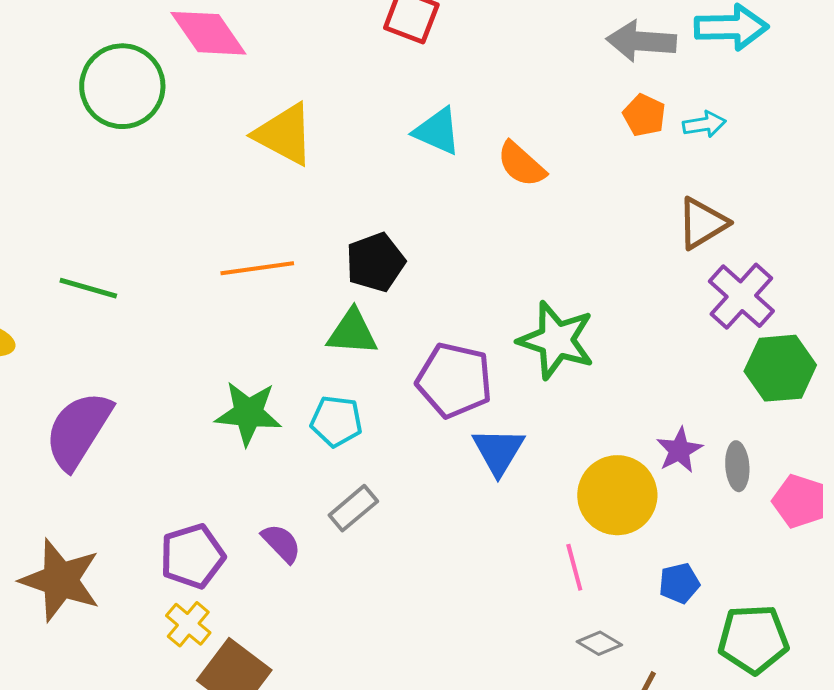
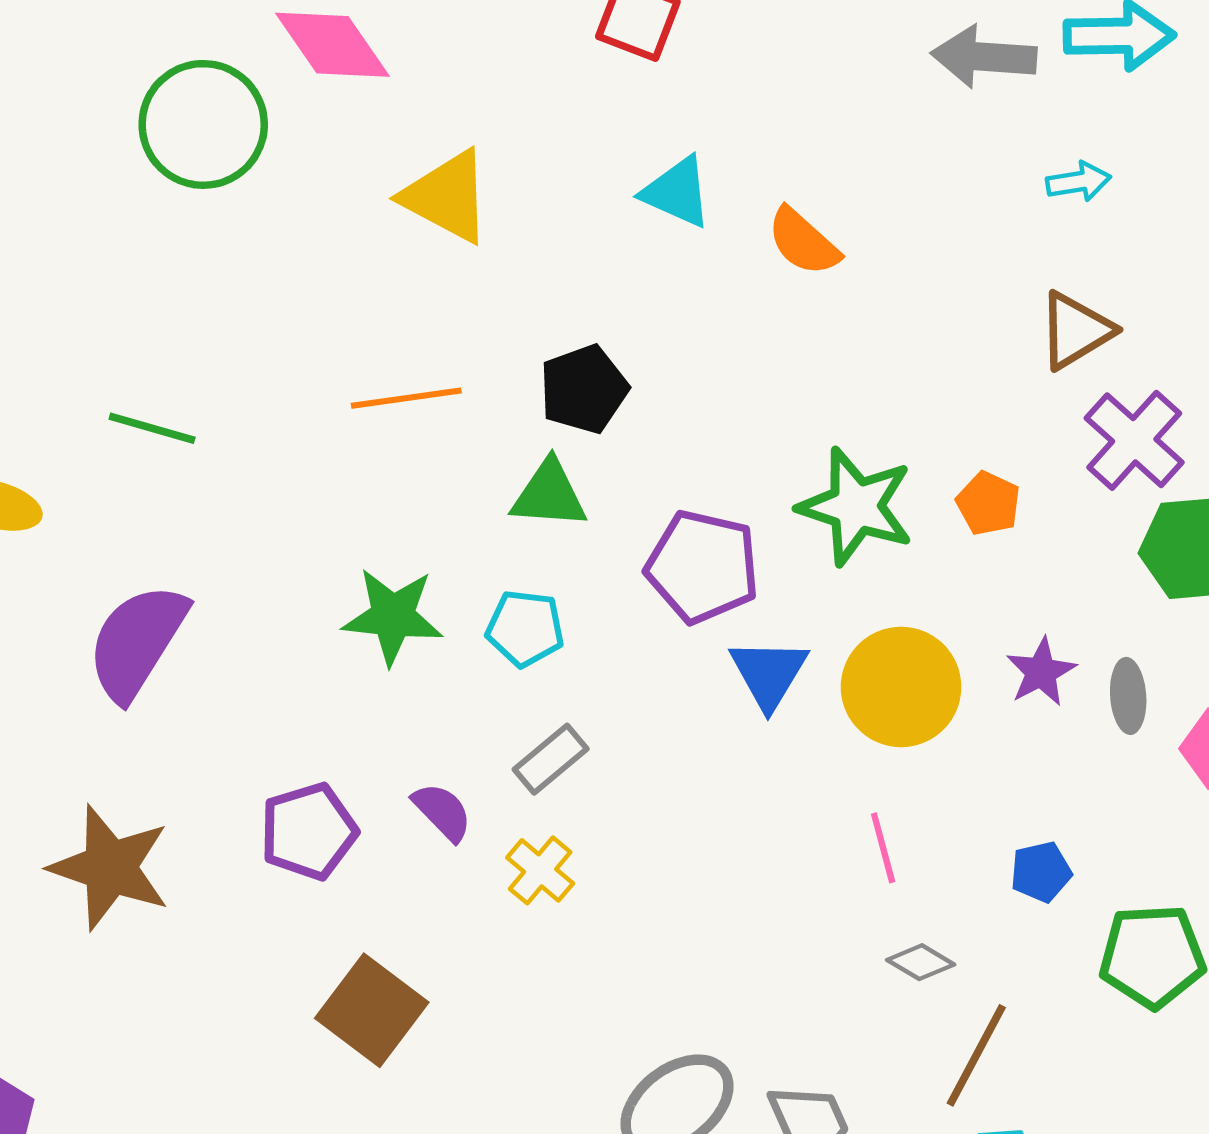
orange pentagon: (644, 115) -> (988, 503), moved
yellow circle: (617, 495) -> (901, 687), moved
yellow cross: (188, 624) -> (540, 870), moved

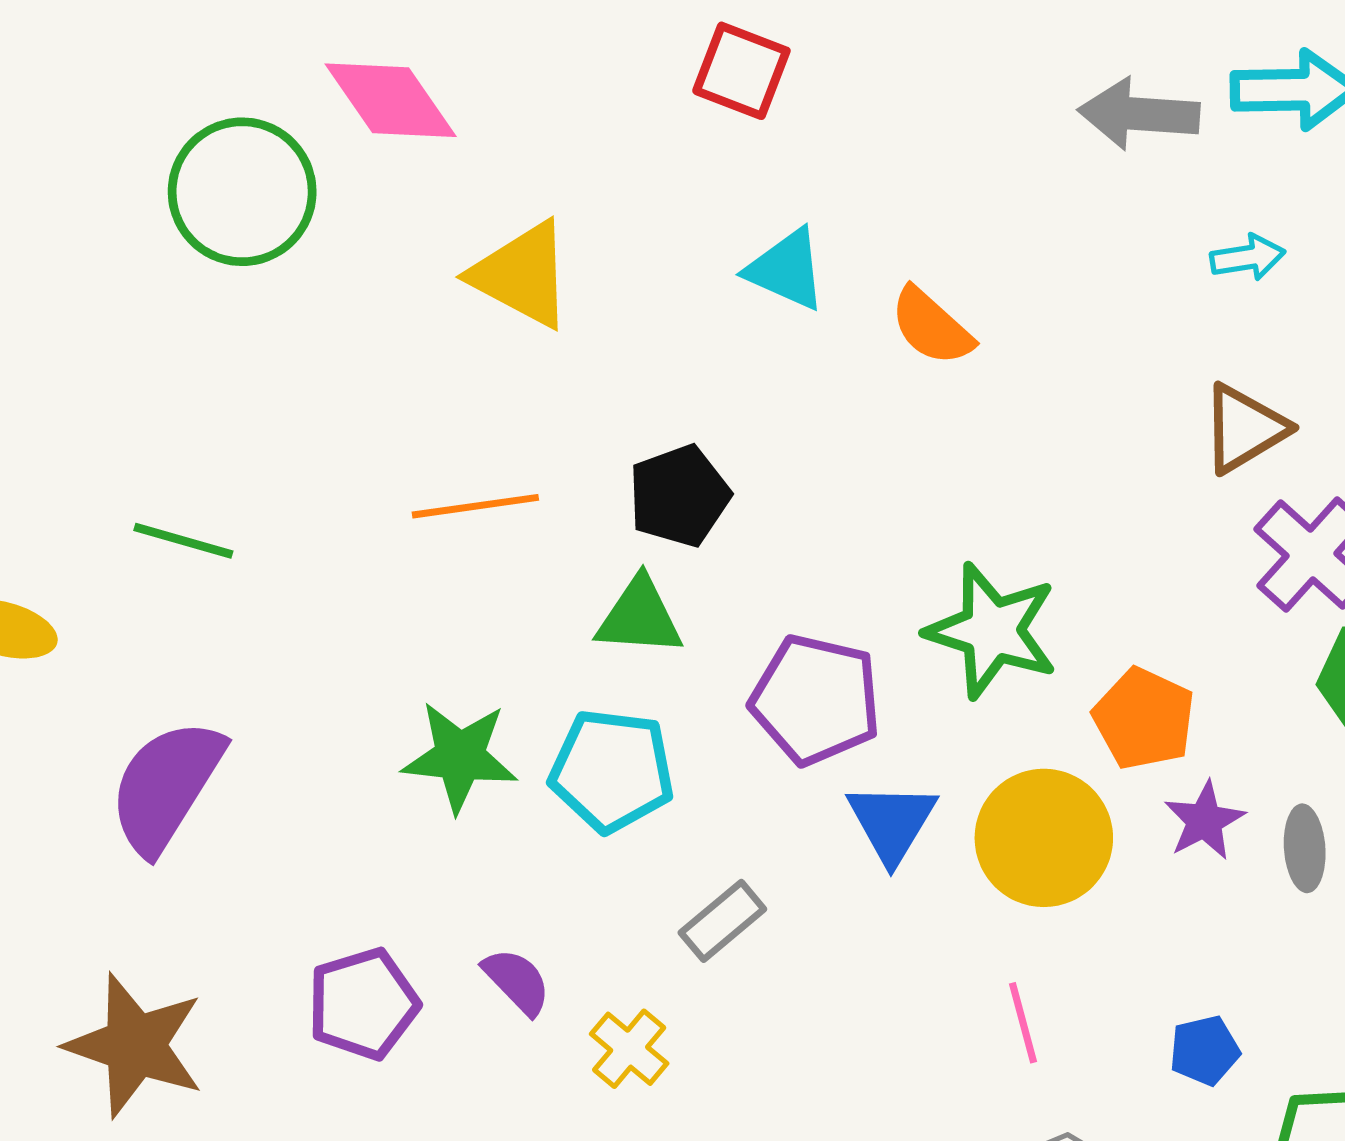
orange pentagon: (988, 503) -> (1144, 719), moved, size x1.4
cyan pentagon: (525, 628) -> (612, 771), size x1.4
gray rectangle: (551, 759) -> (722, 921), moved

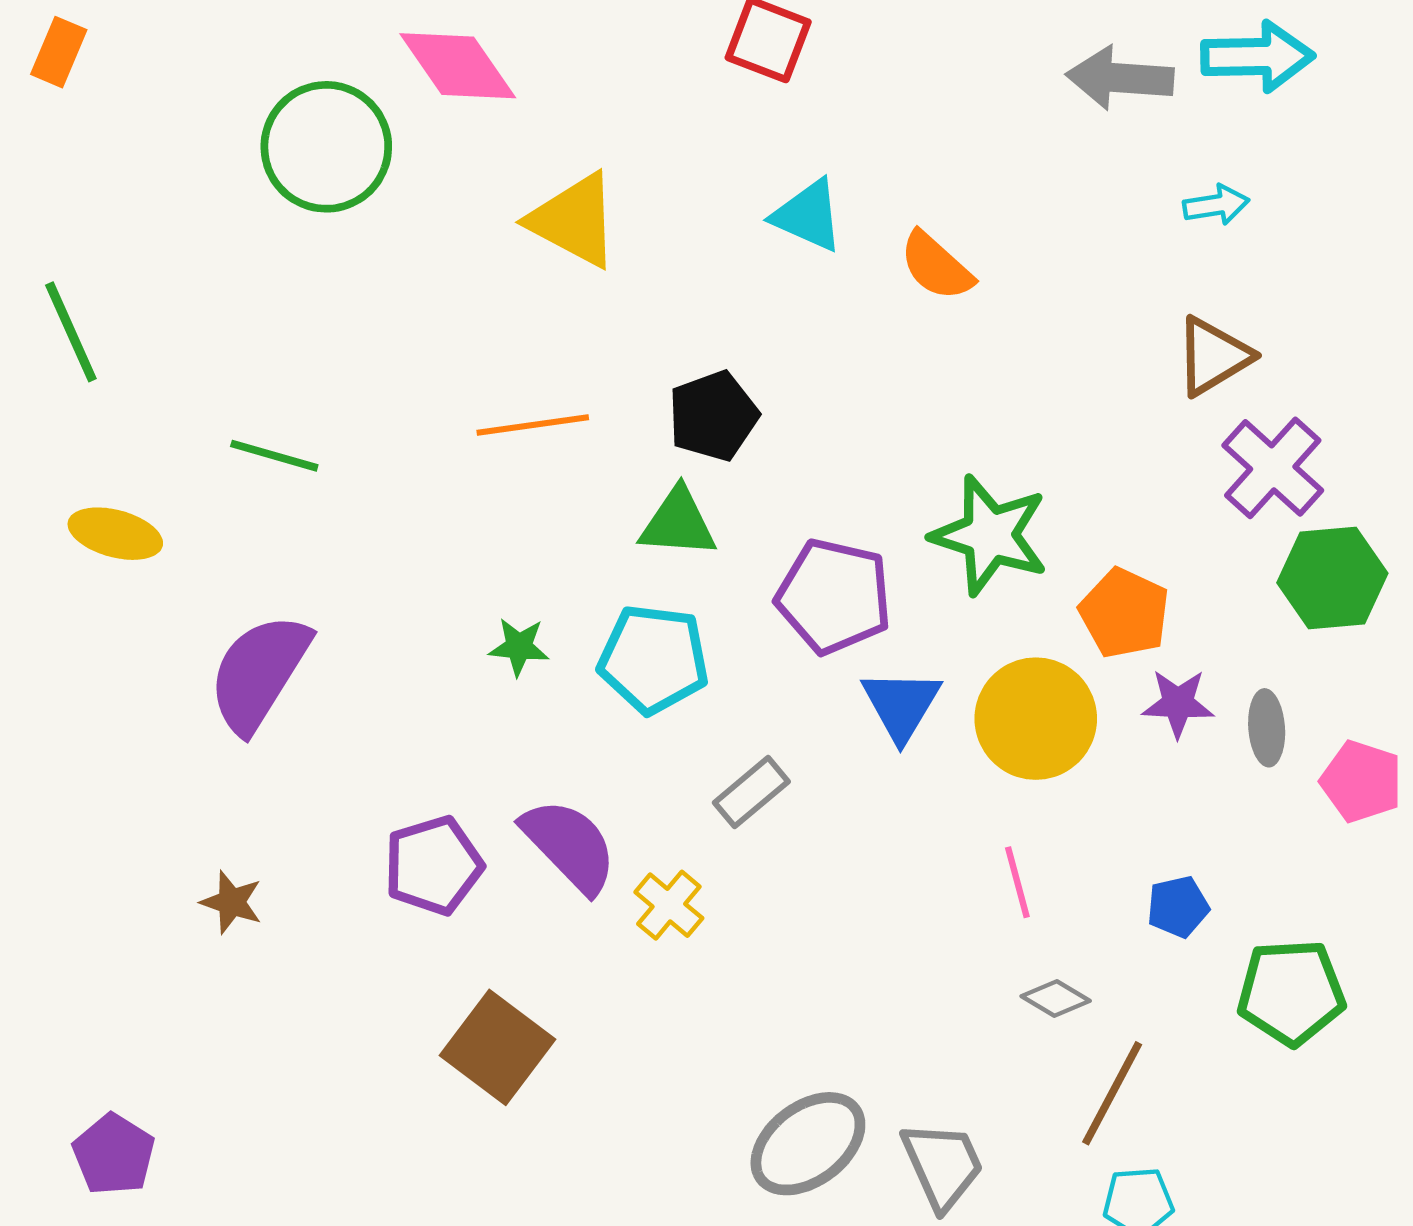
green star: (460, 757) -> (519, 647), size x0.6
purple star: (1204, 821) -> (1178, 703), turned 30
purple semicircle: (517, 981) -> (569, 846), size x1.6
brown star: (135, 1045) -> (232, 902), size x0.5

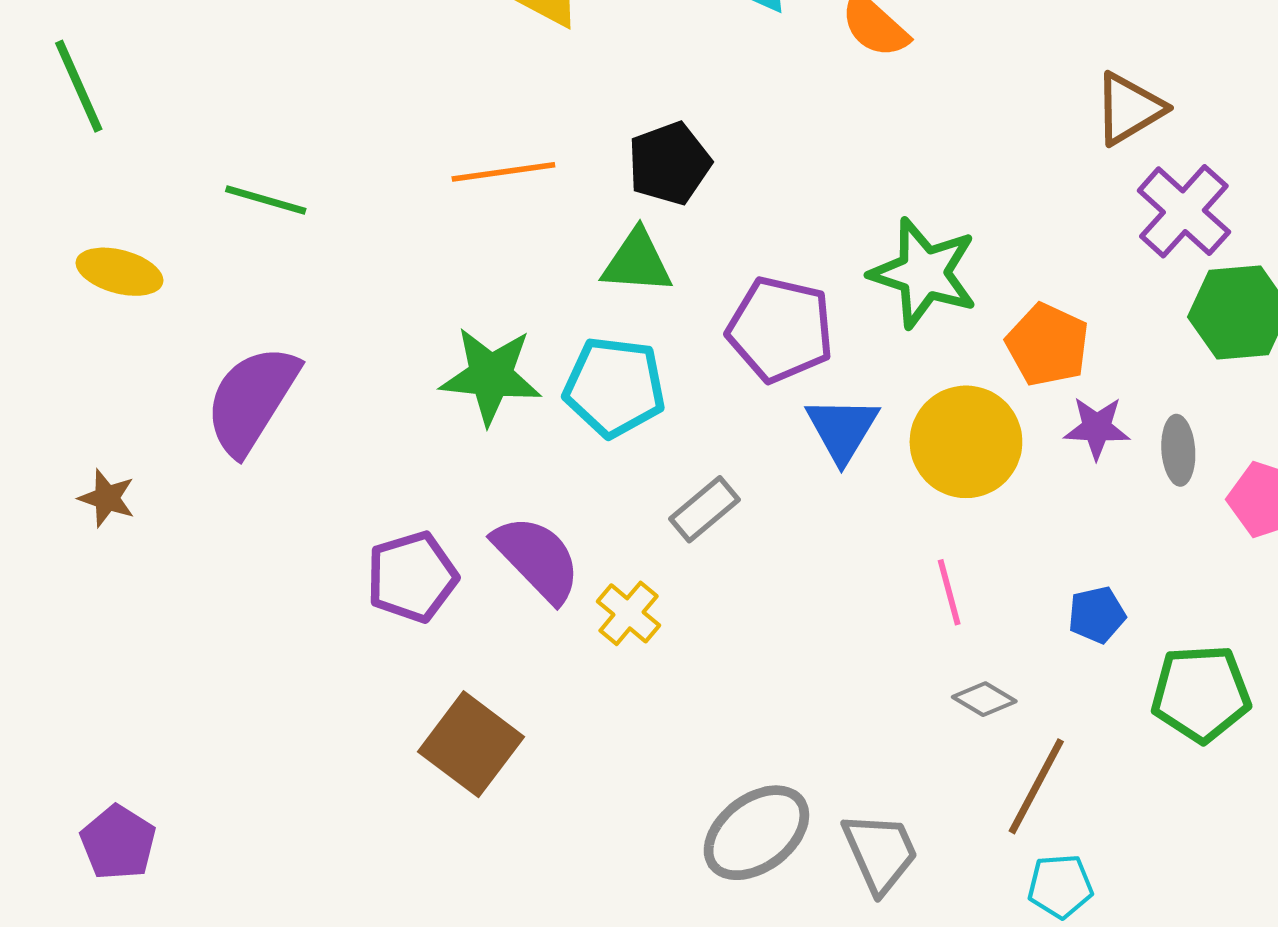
green star: (519, 647) -> (491, 376), size x1.8
brown star: (232, 902) -> (107, 498), moved

